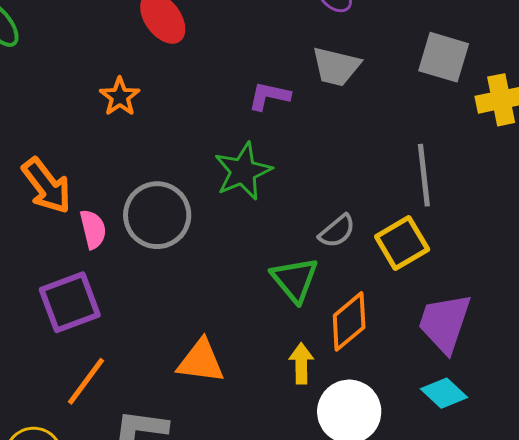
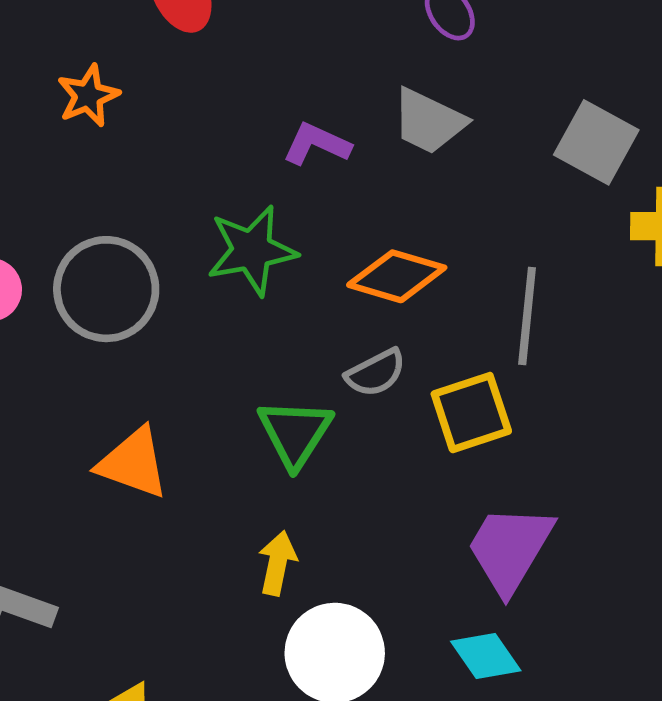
orange diamond: (349, 321) -> (397, 276), moved, turned 44
orange triangle: (201, 361) -> (133, 463), moved

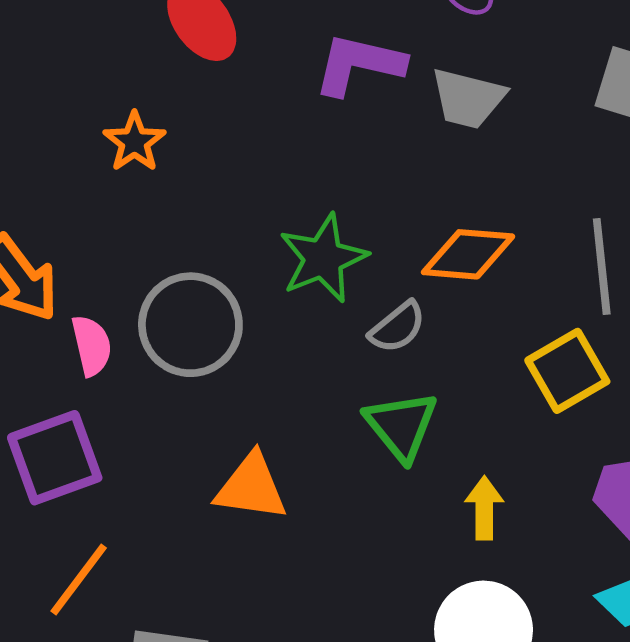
purple L-shape: (317, 144) -> (359, 64), moved, size x1.4
gray semicircle: (376, 373) -> (398, 327), moved
yellow arrow: (277, 563) -> (484, 508), moved

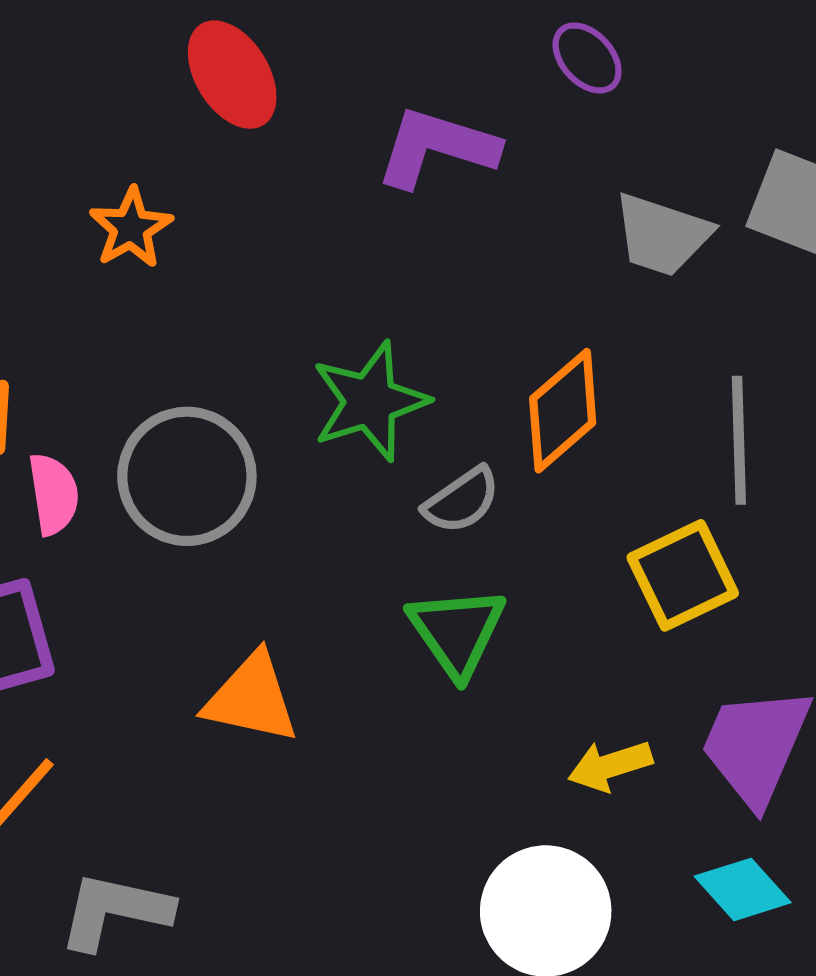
gray trapezoid: (468, 98) -> (662, 235), moved
orange diamond: (468, 254) -> (563, 411), turned -50
yellow arrow: (484, 508) -> (610, 766), moved, turned -112

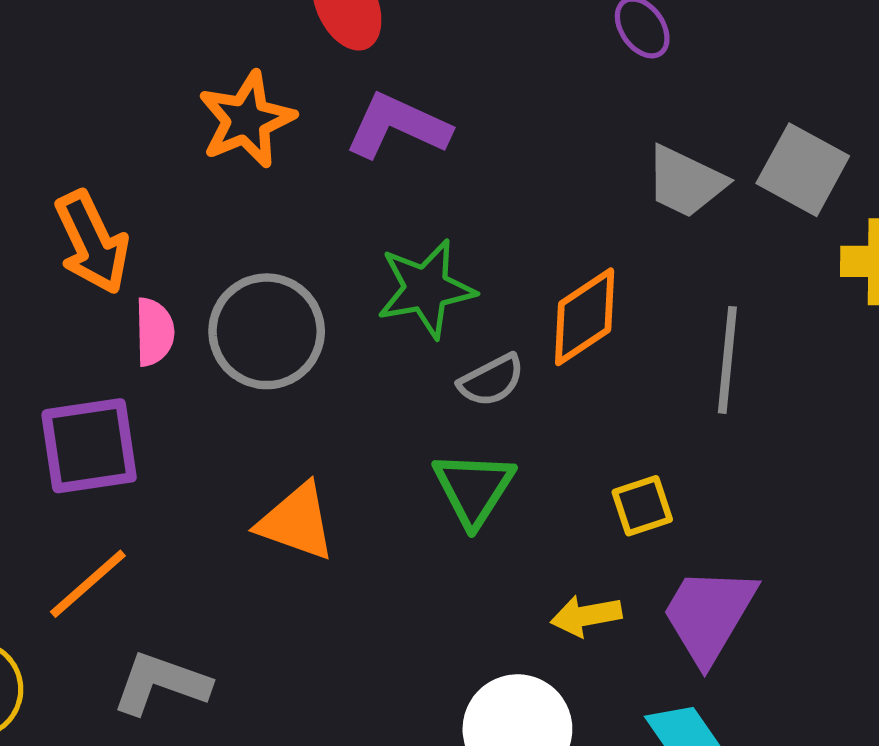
purple L-shape: (437, 147) -> (398, 126), moved
orange star: (131, 228) -> (247, 120), size x1.4
yellow square: (683, 575) -> (642, 506), moved, size x0.7

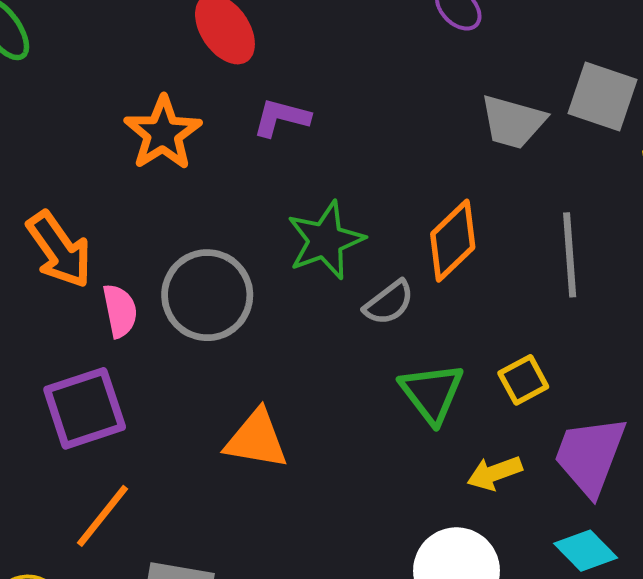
purple L-shape: (398, 126) -> (281, 118), size x0.7
green triangle: (474, 488) -> (432, 393), moved

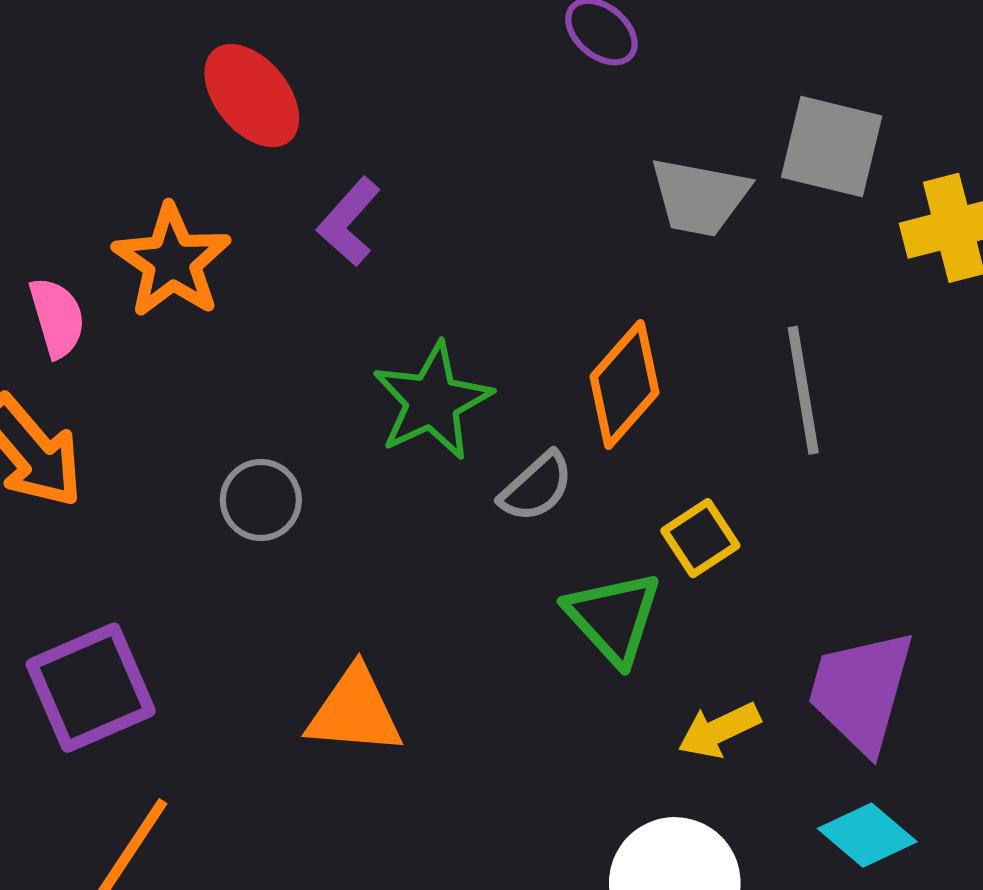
purple L-shape: (281, 118) -> (349, 222), turned -58
gray circle: (207, 295) -> (261, 500), size x0.6
pink semicircle: (120, 311) -> (57, 317), moved
yellow square: (523, 380) -> (700, 538), moved

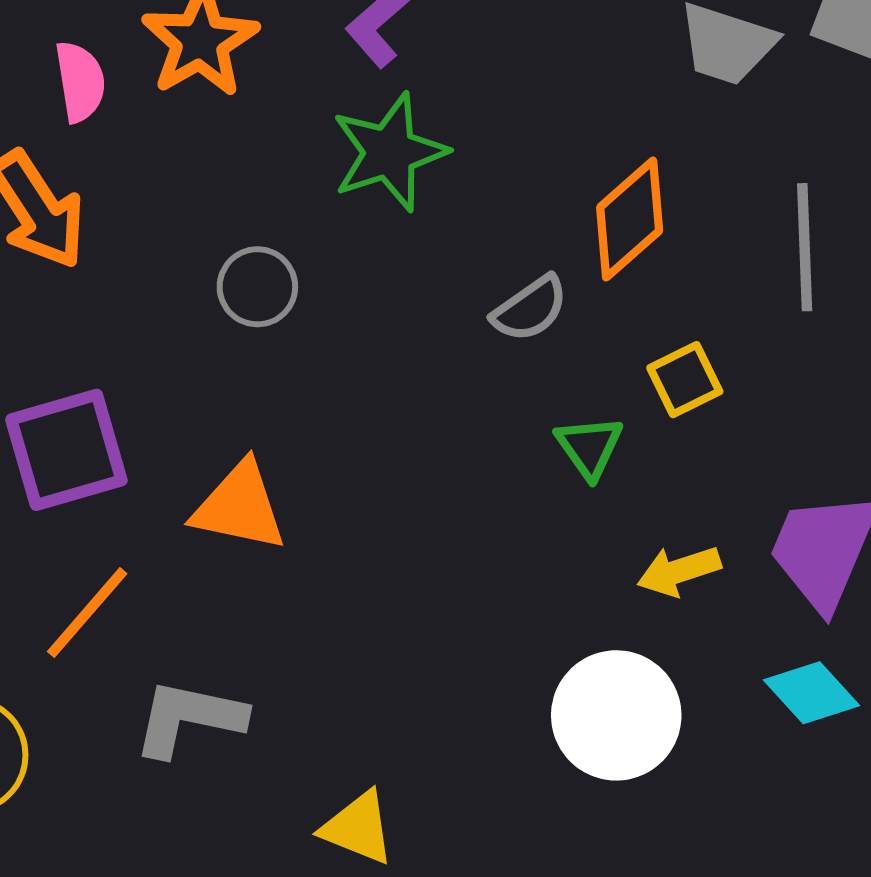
green star: (432, 401) -> (389, 152), moved
green triangle: (613, 618) -> (589, 447), size x0.7
orange triangle: (355, 711) -> (239, 507), moved

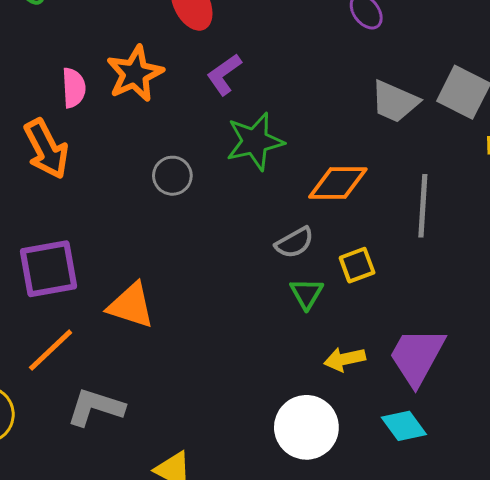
green star: (389, 152) -> (255, 141), moved
orange diamond: (630, 219) -> (338, 183), turned 36
gray circle: (257, 287) -> (172, 176), moved
gray semicircle: (530, 309) -> (294, 243), moved

